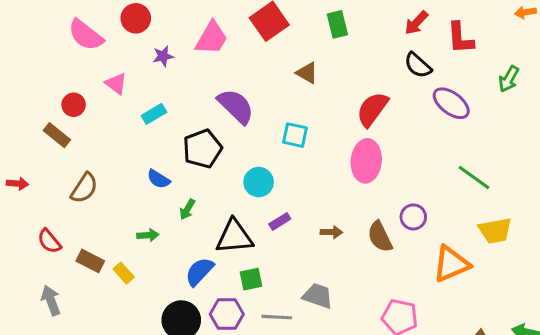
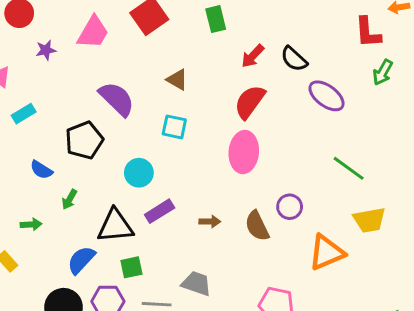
red arrow: (416, 23) -> (253, 56), moved
red L-shape: (460, 38) -> (368, 32), moved
brown triangle: (307, 73) -> (177, 80), moved
cyan rectangle: (154, 114) -> (24, 114), moved
purple rectangle: (280, 222) -> (160, 211), size x1.4

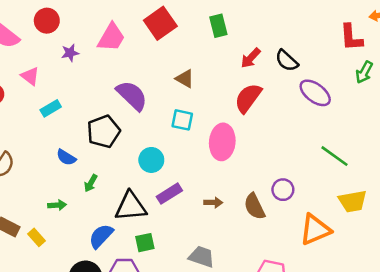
pink ellipse: (244, 152) -> (222, 142), moved

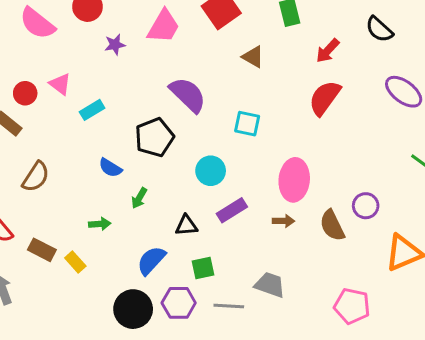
black semicircle: (287, 61) -> (379, 29), moved
pink triangle: (30, 76) -> (60, 84), moved
brown triangle: (185, 79) -> (253, 57), moved
pink ellipse: (222, 142) -> (294, 180), moved
black triangle: (131, 206) -> (186, 225), size x0.6

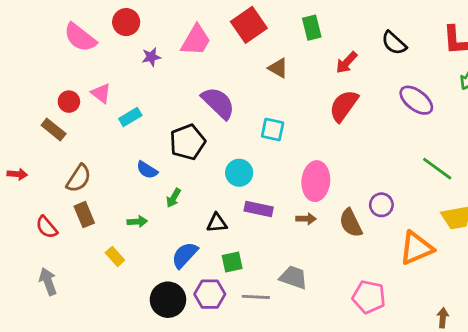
purple rectangle: (232, 210) -> (259, 209), turned 44
brown rectangle: (42, 250) -> (84, 215), moved, turned 40

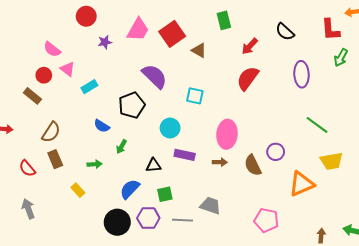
red square: (249, 25) -> (172, 34), moved
pink semicircle: (80, 37) -> (52, 49), moved, size x0.7
purple ellipse: (416, 100) -> (301, 74), turned 50

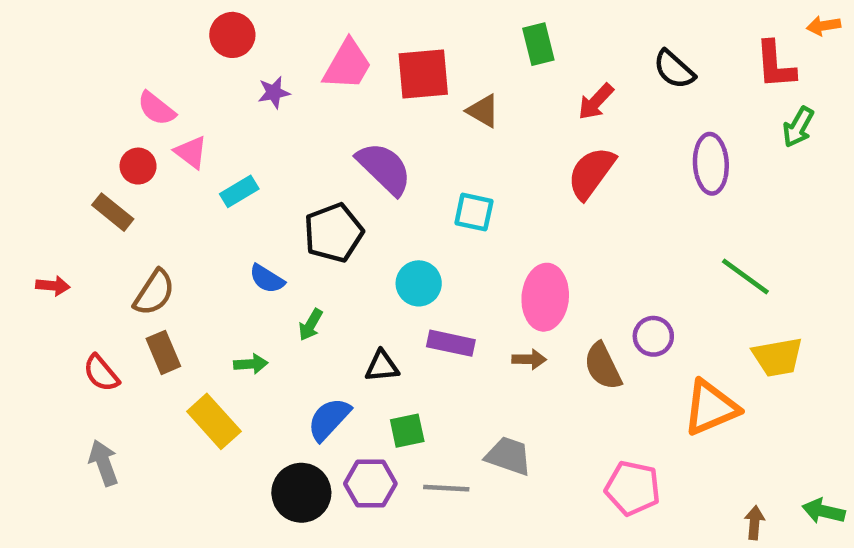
red square: (172, 34) -> (423, 74), turned 30
yellow rectangle: (78, 190) -> (214, 421), size x1.6

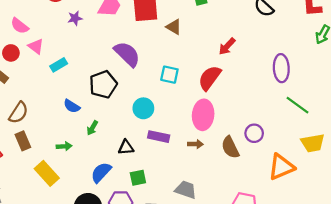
red arrow: (596, 102) -> (227, 46), moved
purple ellipse: (711, 164) -> (281, 68), moved
red semicircle: (591, 173) -> (210, 78), moved

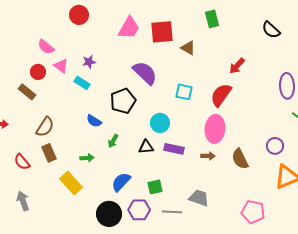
purple star: (75, 18) -> (89, 62), moved
cyan rectangle: (59, 65) -> (82, 83), turned 63
purple circle: (254, 133) -> (275, 146), moved
black triangle: (126, 147) -> (146, 147), moved

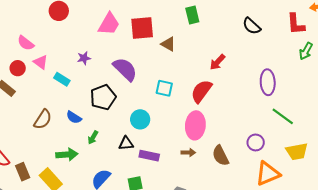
purple star: (89, 62) -> (84, 58), moved
brown semicircle: (45, 127) -> (43, 119), moved
purple rectangle: (174, 149) -> (149, 156), moved
brown rectangle: (49, 153) -> (23, 172), moved
green arrow: (87, 158) -> (67, 155), size x1.5

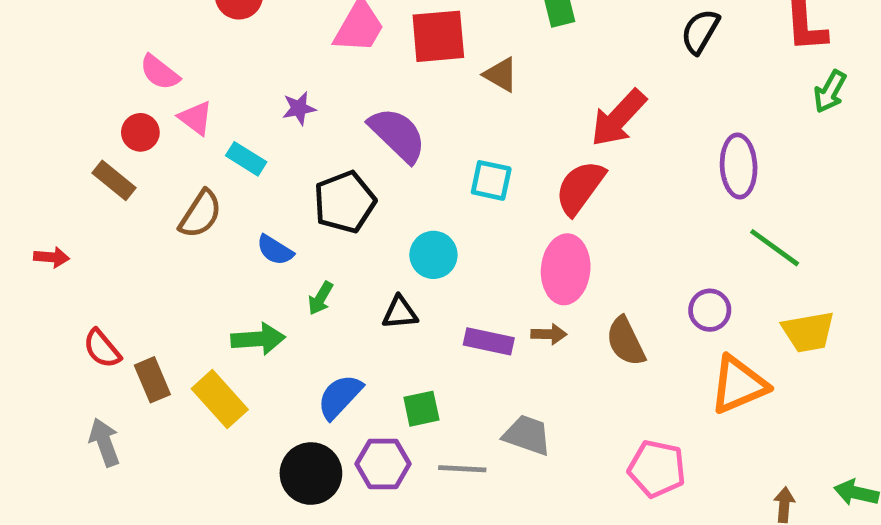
black semicircle: (252, 26) -> (700, 31), turned 78
red arrow: (217, 62) -> (618, 118), size x1.5
brown semicircle: (43, 119) -> (200, 214), moved
purple rectangle: (149, 156) -> (489, 341), moved

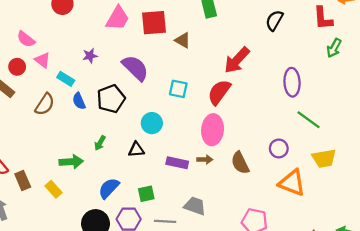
blue semicircle: (275, 250) -> (79, 101), moved, turned 35
orange triangle: (739, 385) -> (292, 183), turned 44
yellow rectangle: (220, 399) -> (54, 189), size x0.7

